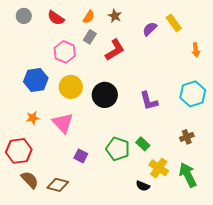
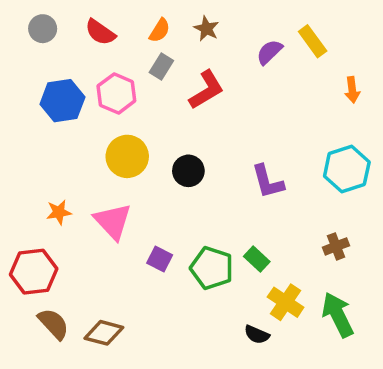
blue hexagon: (36, 80) -> (62, 101), moved
black circle: (105, 95) -> (188, 171), size x0.7
purple square: (81, 156) -> (160, 259), moved

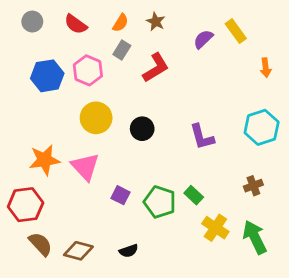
orange star: (59, 212) -> (45, 160), size x1.6
black semicircle: (257, 335) -> (129, 251), moved, turned -42

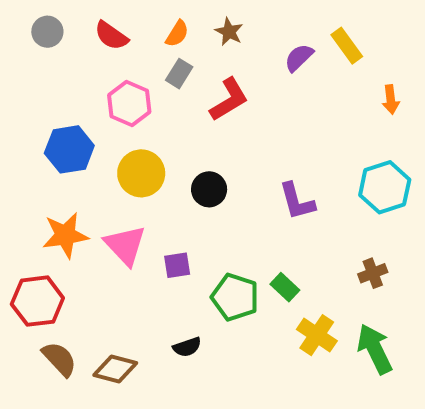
blue hexagon: (47, 76) -> (69, 149), moved
purple square: (120, 195) -> (177, 265), moved, turned -36
black semicircle: (129, 251) -> (187, 347), moved

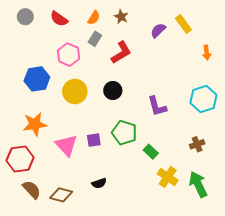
black circle: (209, 189) -> (113, 91), moved
pink triangle: (125, 245) -> (66, 145), moved
green pentagon: (235, 297) -> (124, 133), moved

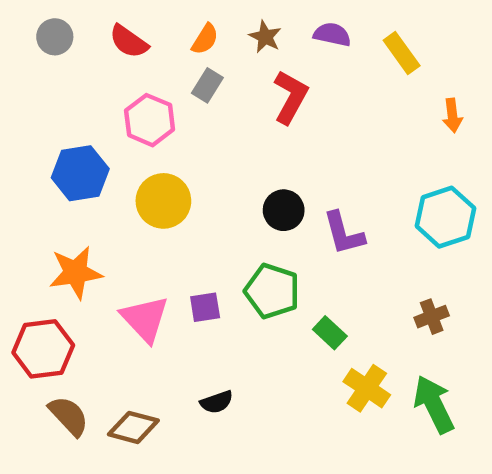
purple semicircle: (158, 30) -> (332, 35), moved, turned 56
red L-shape: (121, 53) -> (291, 97), moved, turned -30
black circle: (113, 91) -> (284, 210), moved

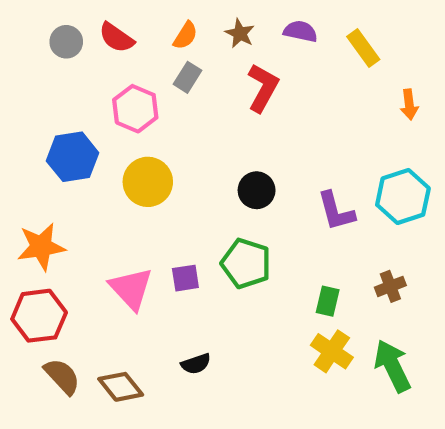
gray circle: (55, 37) -> (66, 42), moved
purple L-shape: (344, 233) -> (336, 211), moved
orange star: (76, 273) -> (41, 247), moved
green rectangle: (330, 333) -> (328, 301), moved, turned 60
brown diamond: (133, 427) -> (121, 387), turned 36

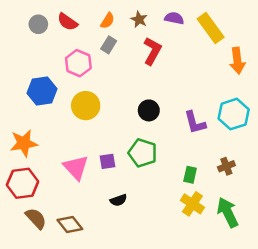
yellow rectangle: (363, 48) -> (211, 28), size x1.4
orange arrow: (409, 105) -> (237, 61), size x1.5
black semicircle: (196, 364) -> (118, 200), moved

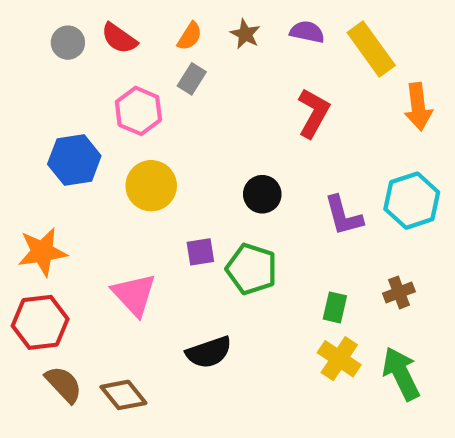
red L-shape: (152, 51) -> (314, 113), moved
purple square: (107, 161) -> (200, 252), moved
black semicircle: (118, 200) -> (209, 352), size x1.5

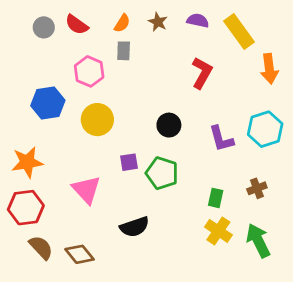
gray rectangle: (192, 79) -> (124, 51), turned -30

